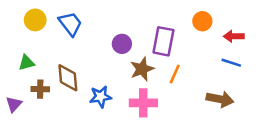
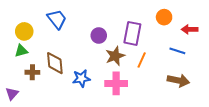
yellow circle: (35, 20) -> (24, 31), moved
blue line: (231, 63) -> (177, 51), moved
purple triangle: (14, 104) -> (12, 94), moved

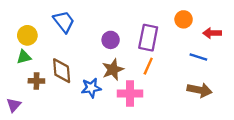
brown star: (115, 56) -> (113, 70), moved
orange line: (142, 60) -> (148, 66), moved

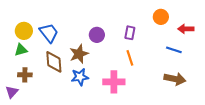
blue trapezoid: (64, 22) -> (49, 33), moved
purple rectangle: (148, 38) -> (130, 33), size x0.6
orange line: (148, 66) -> (130, 58), turned -42
brown star: (113, 70) -> (79, 54), moved
brown cross: (36, 81) -> (25, 75), moved

